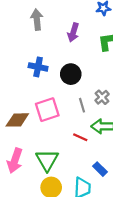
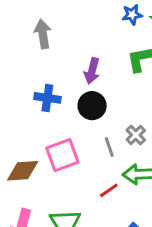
purple arrow: (73, 32) -> (92, 71), moved
red line: (80, 137) -> (109, 190), turned -56

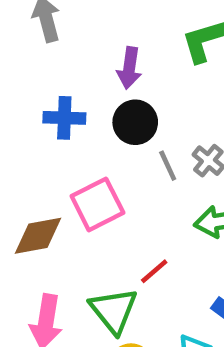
gray line: (109, 147) -> (168, 166), moved
red line: (109, 190) -> (154, 271), moved

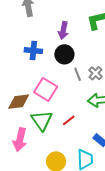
pink square: (97, 204) -> (46, 89), turned -35
green triangle: (114, 310) -> (42, 120), moved

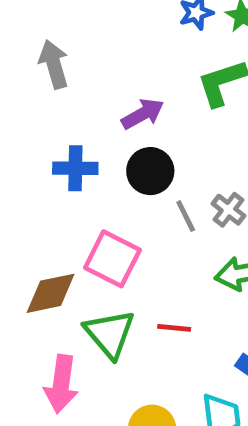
purple arrow: (63, 30) -> (143, 114), turned -126
red line: (69, 120) -> (174, 328), turned 48

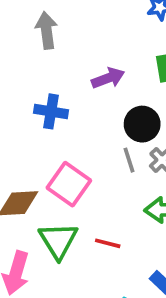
black circle: (150, 171) -> (142, 124), moved

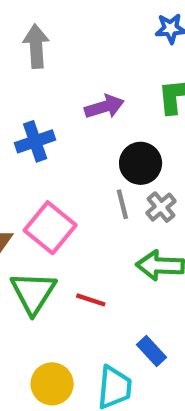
blue cross: (51, 111) -> (35, 141), turned -32

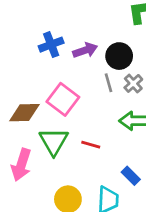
purple arrow: (104, 107) -> (85, 50), moved

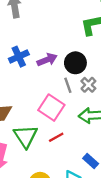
pink square: (63, 99) -> (51, 108), moved
red line: (91, 145) -> (56, 137), turned -42

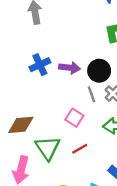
purple arrow: (47, 60) -> (69, 68), turned 30
pink square: (51, 108) -> (74, 118), size x0.7

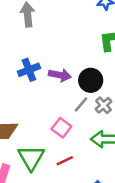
gray line: (91, 94) -> (81, 105), turned 56

